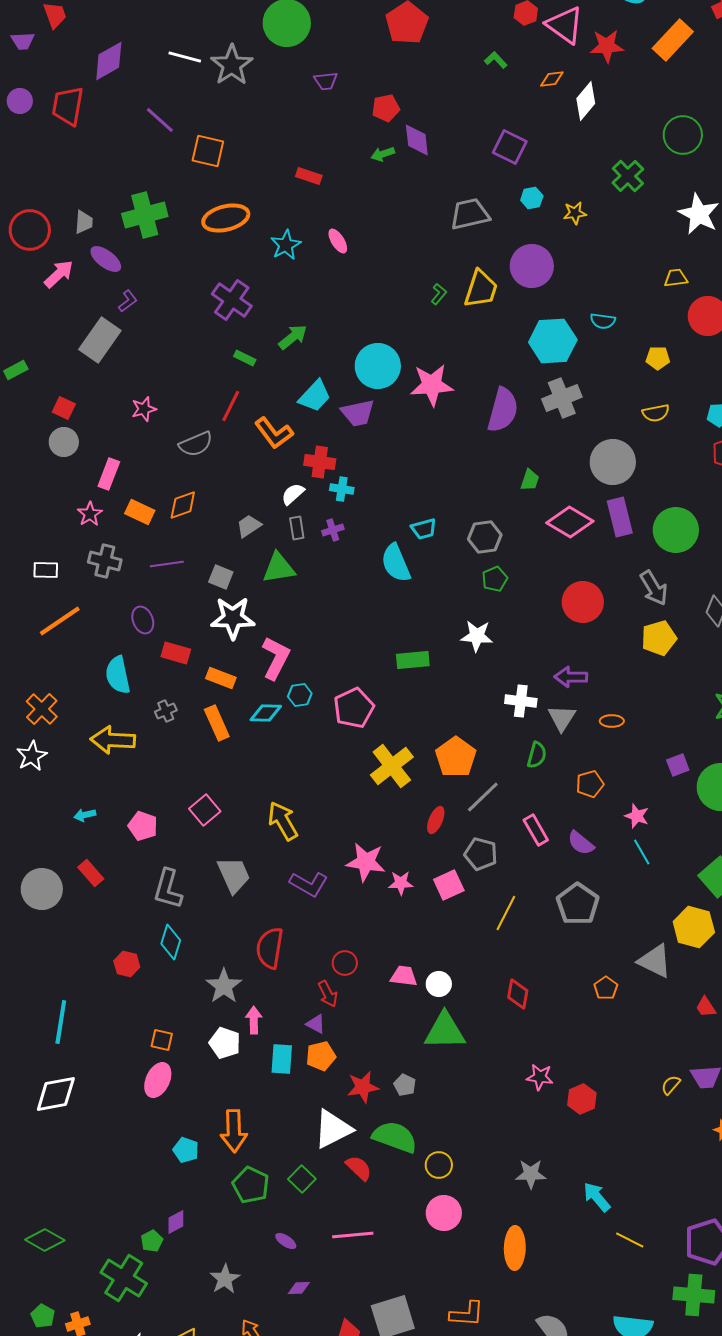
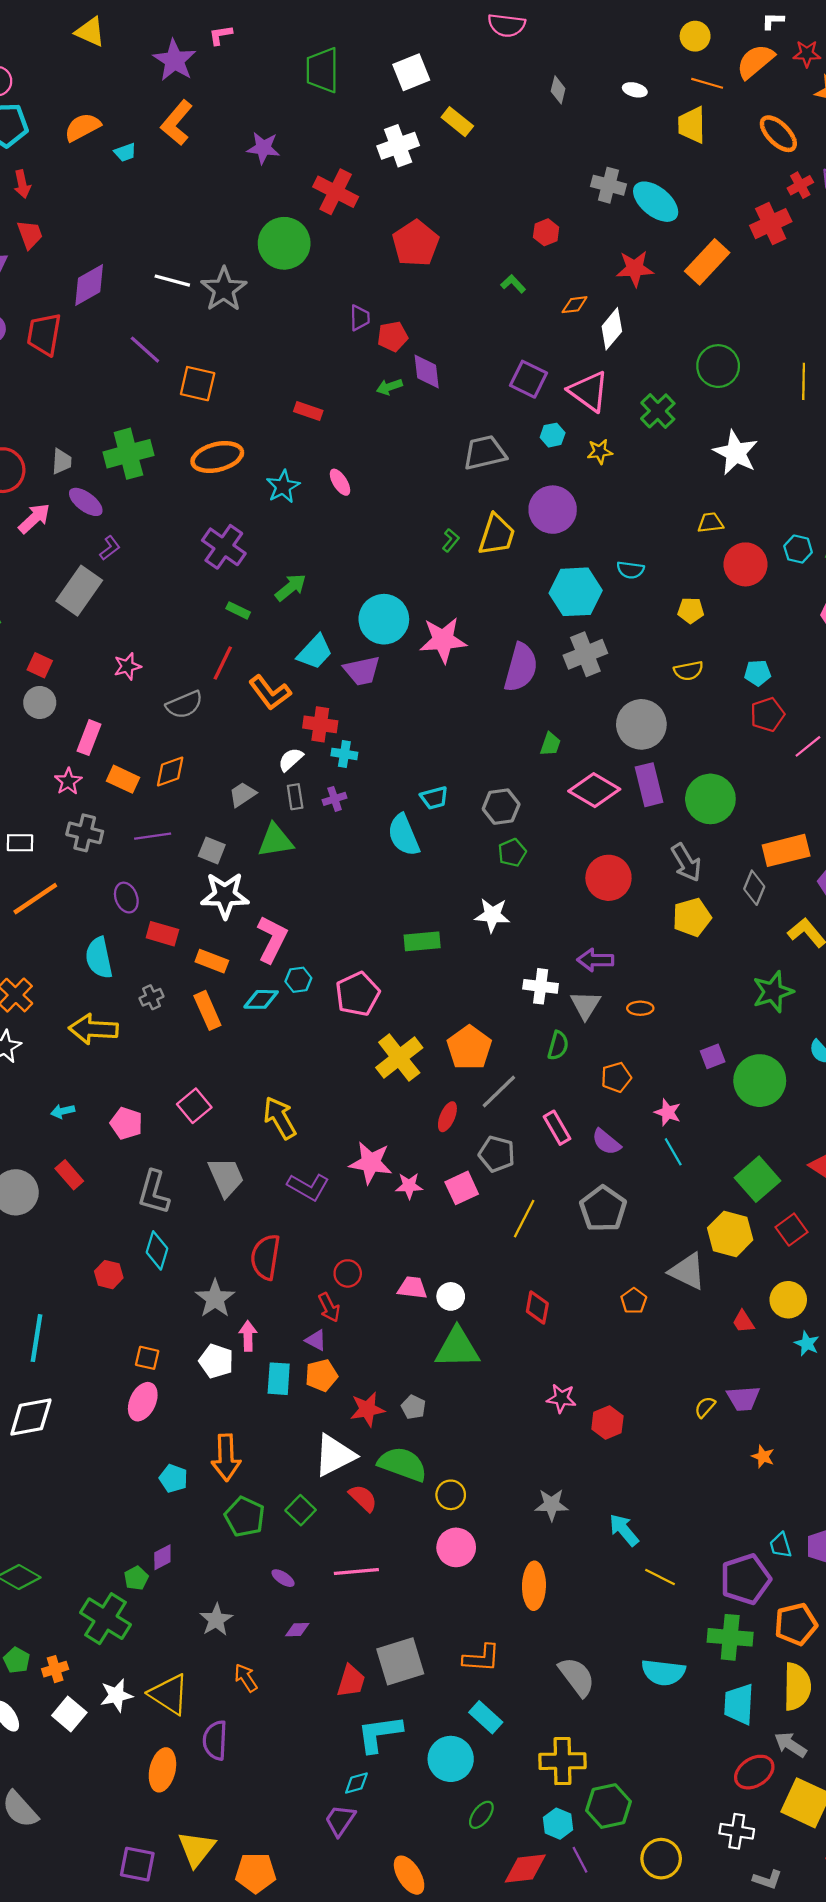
pink triangle: (565, 25) -> (589, 391), moved
purple trapezoid: (326, 81) -> (360, 318), moved, turned -85

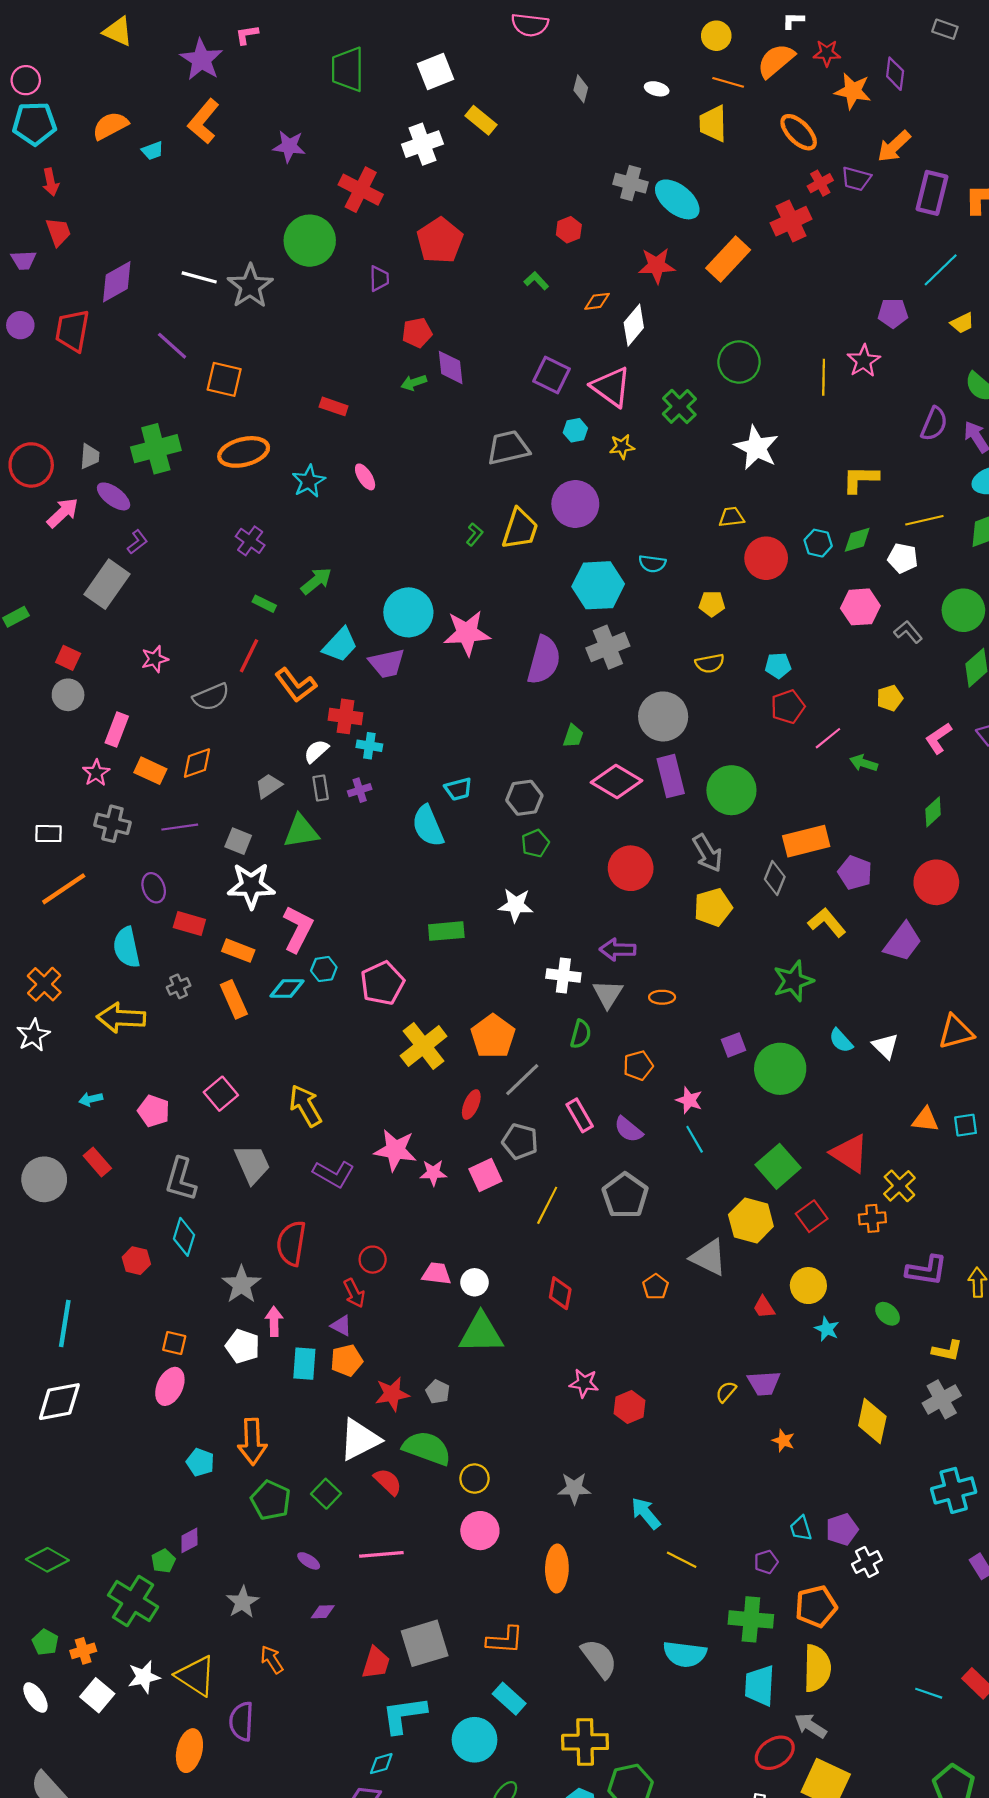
purple trapezoid: (360, 318) -> (379, 279), moved
purple cross: (224, 547) -> (250, 541), size x0.7
purple pentagon: (745, 1579) -> (766, 1562), size x0.5

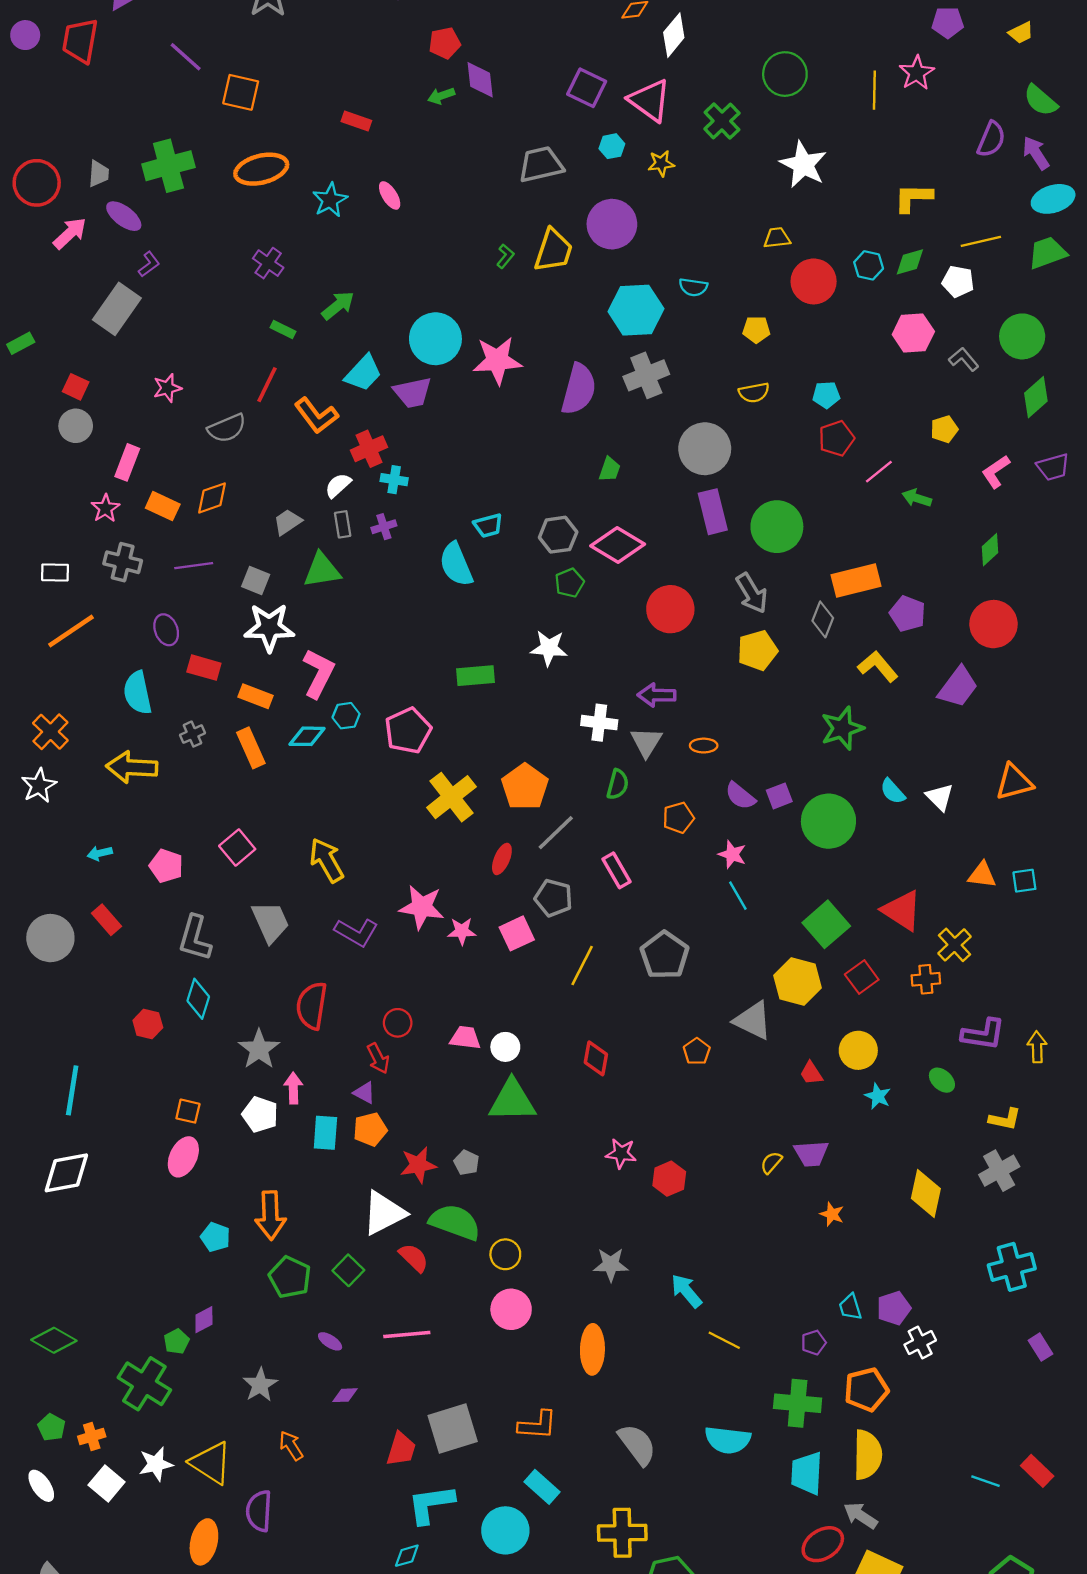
red cross: (346, 716) -> (369, 449), turned -32
pink diamond: (617, 782) -> (618, 545), moved
purple semicircle: (628, 1129) -> (740, 796), moved

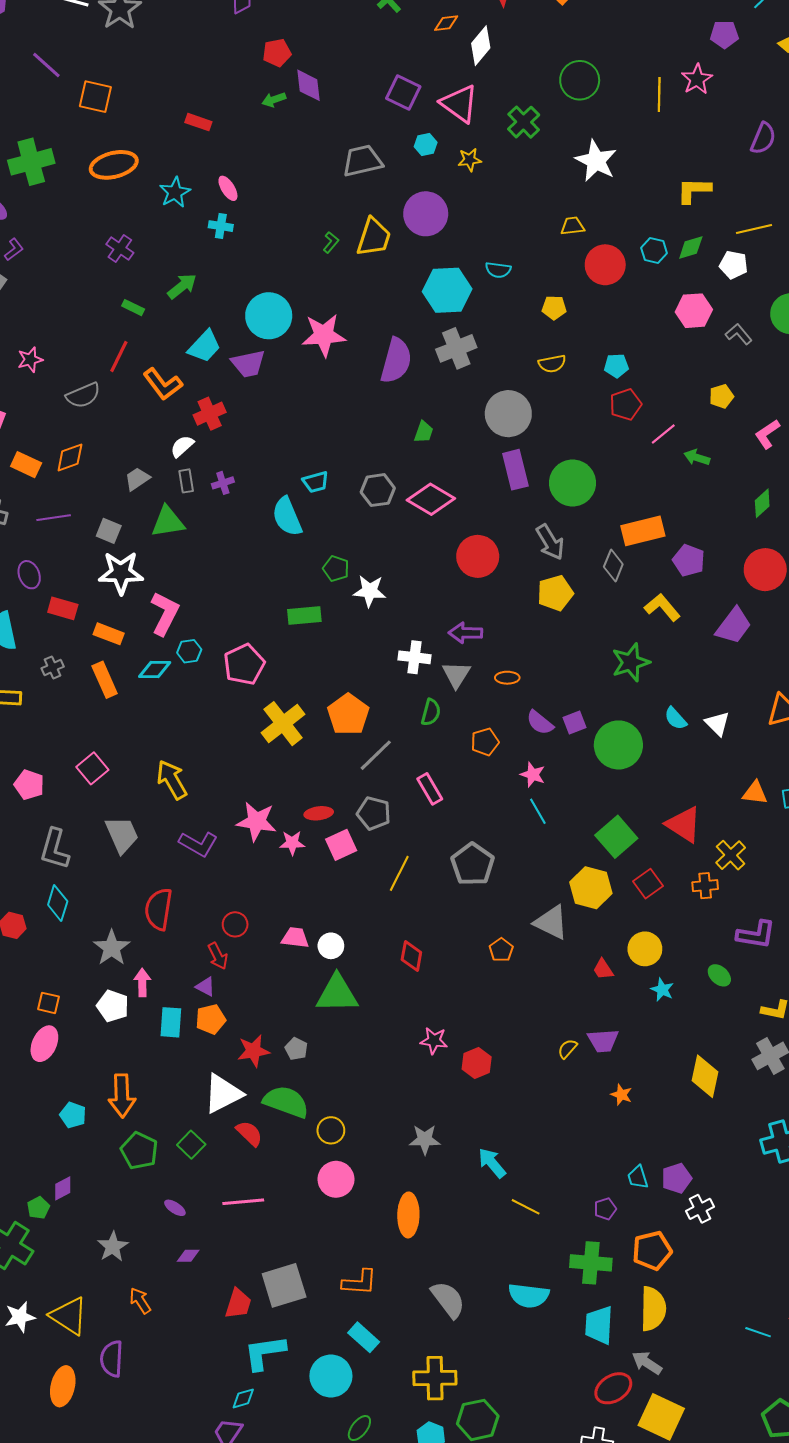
cyan cross: (394, 480) -> (221, 226), moved
green pentagon: (570, 583) -> (336, 569), moved, turned -30
red ellipse: (502, 859) -> (319, 813), moved, turned 60

